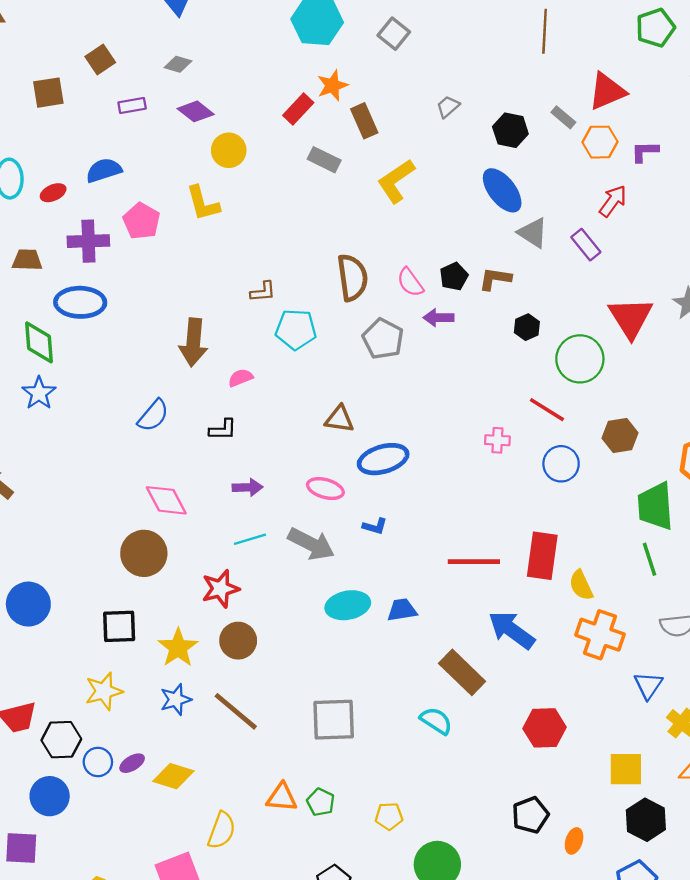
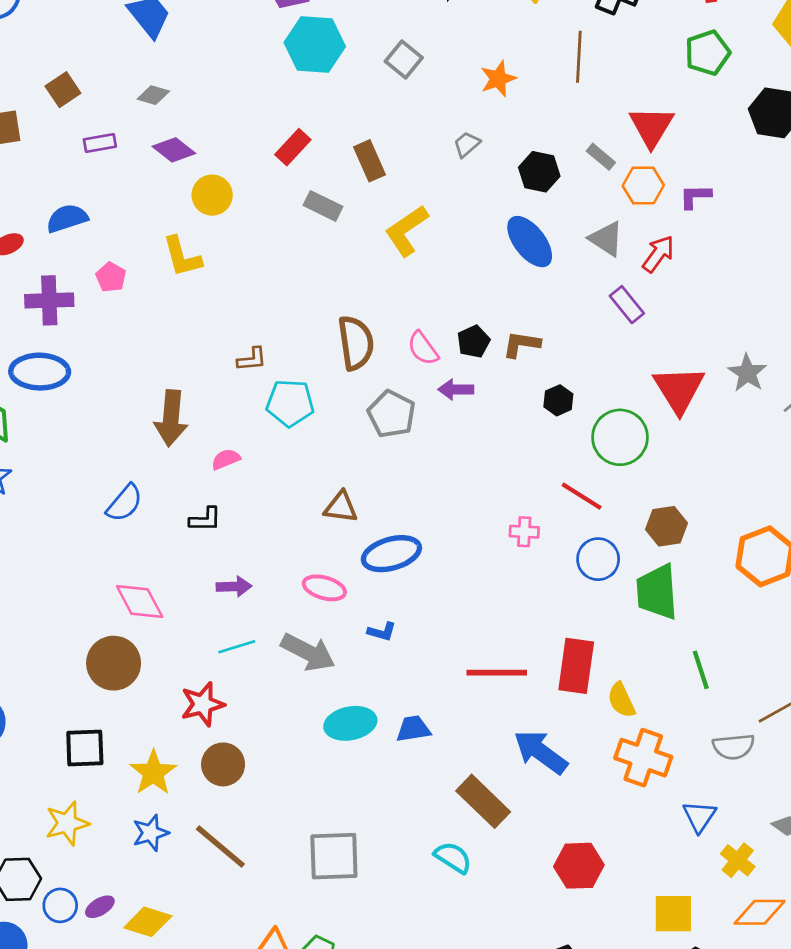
orange star: (332, 85) -> (498, 79), moved
red triangle: (607, 91) -> (651, 127), turned -36
pink pentagon: (141, 221) -> (111, 277), size x0.7
gray triangle: (533, 233) -> (606, 239), moved
green trapezoid: (655, 506) -> (657, 592), moved

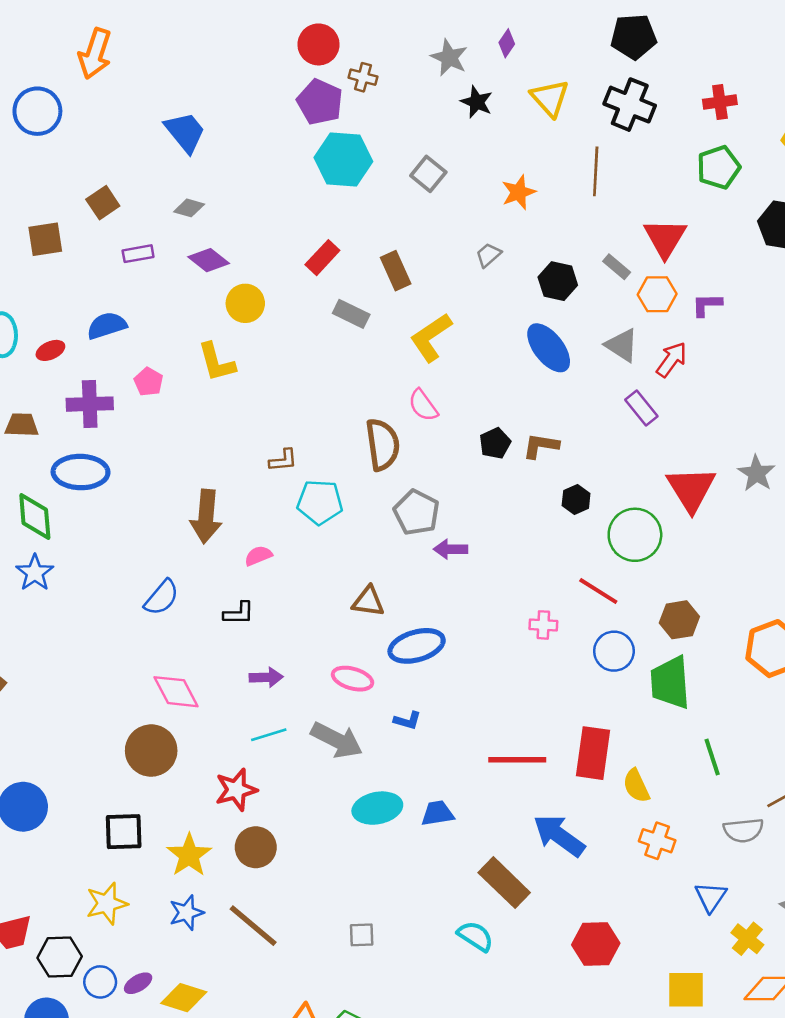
pink semicircle: (423, 348) -> (423, 405), moved
purple arrow: (456, 389) -> (451, 549), moved
orange cross: (643, 758) -> (657, 841), size x0.7
gray square: (334, 856) -> (362, 935), size x0.5

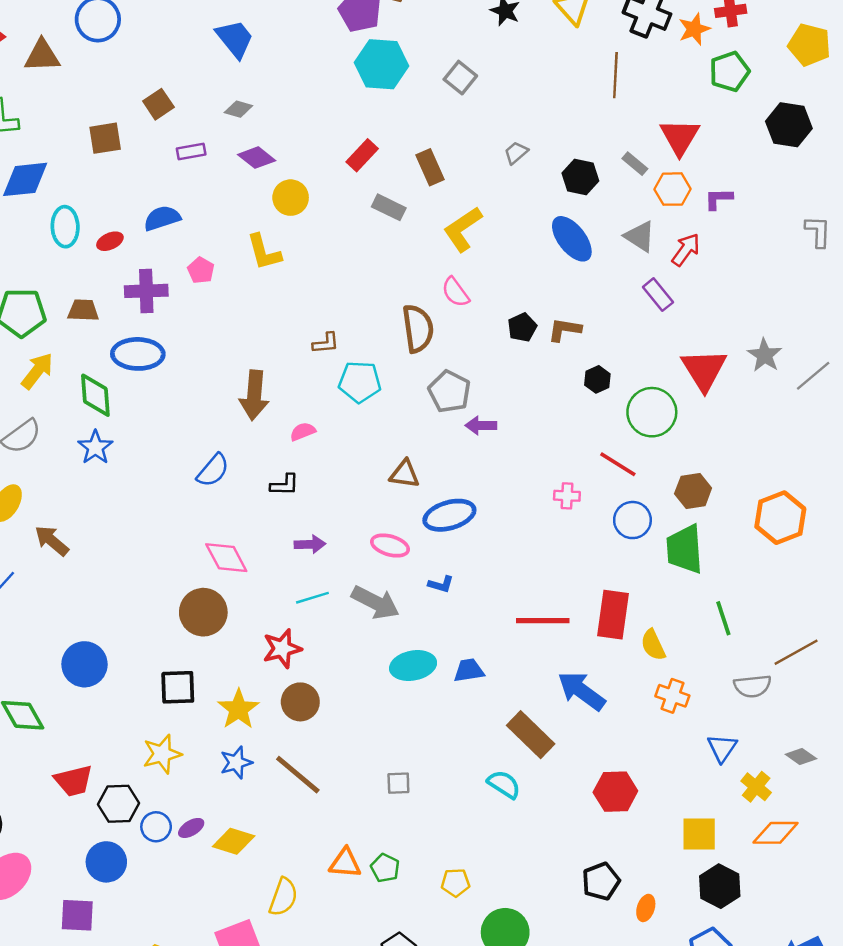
orange star: (519, 192) -> (694, 29), moved

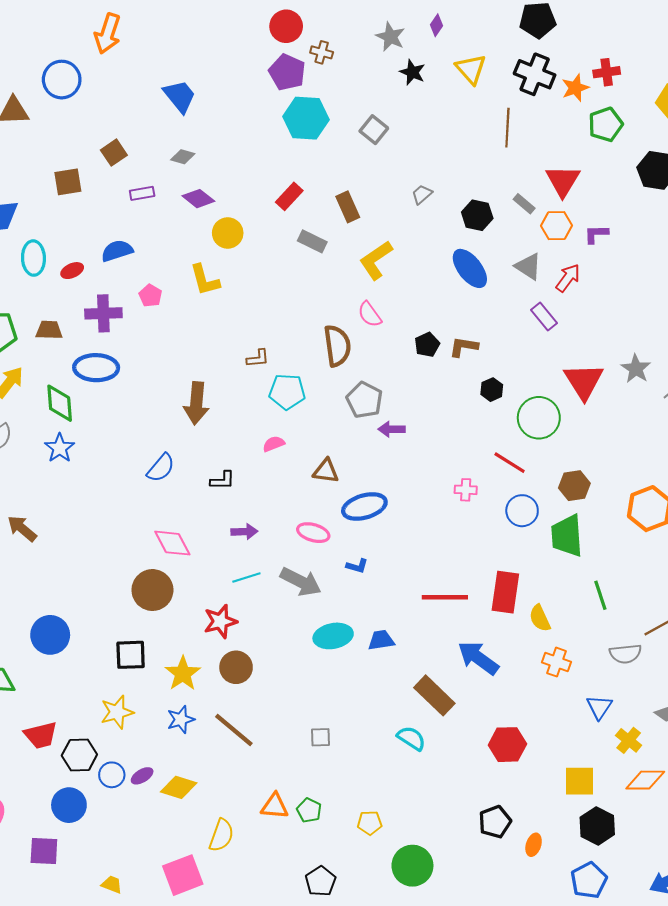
pink semicircle: (303, 432) -> (274, 444), moved

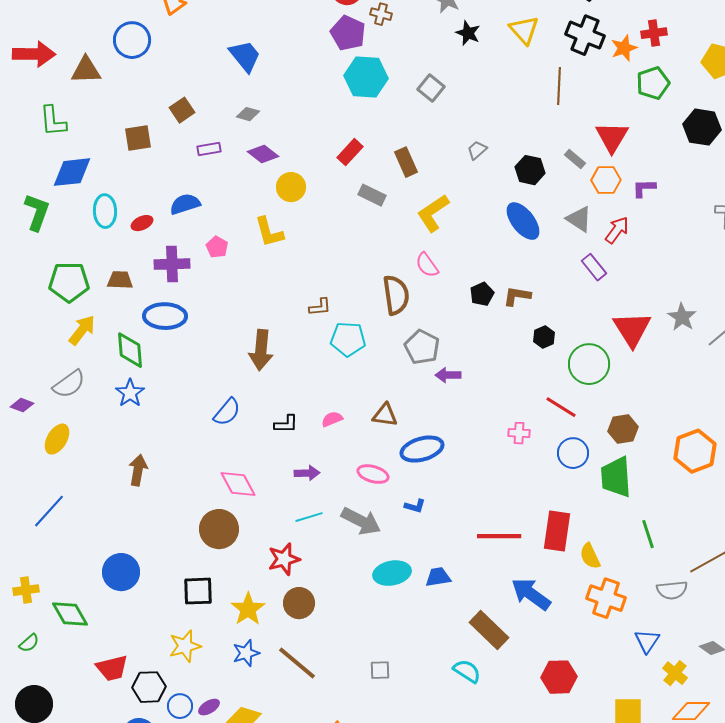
pink semicircle: (274, 444) -> (332, 419), moved
brown arrow: (22, 528) -> (138, 470), moved, turned 60
orange cross: (557, 662) -> (606, 598), size x1.4

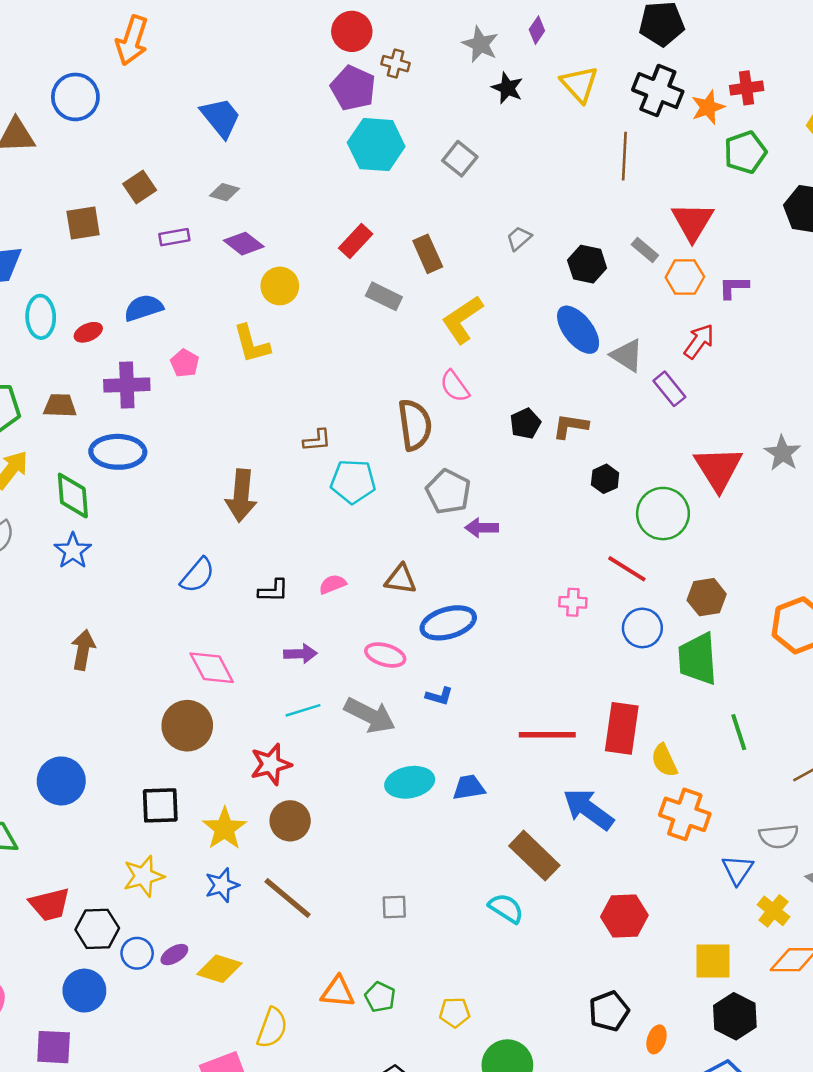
gray triangle: (579, 219) -> (627, 355), moved
gray semicircle: (672, 590) -> (779, 836), moved

